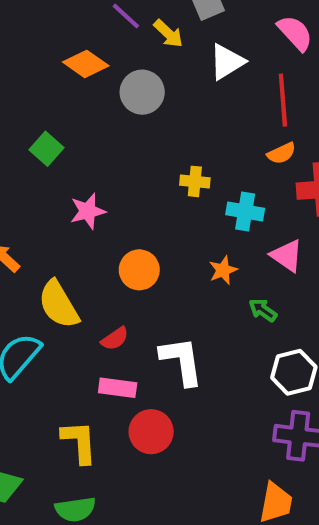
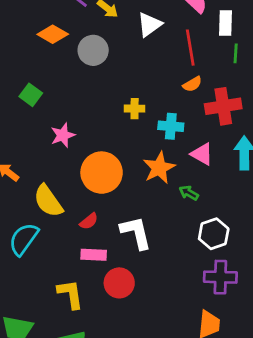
orange circle: (139, 270) -> (102, 173), size x1.5
orange star: (223, 270) -> (159, 168), size x1.6

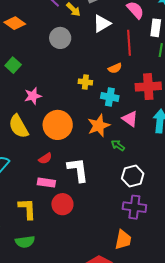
orange diamond: (53, 34) -> (15, 23), moved
orange semicircle: (192, 84) -> (115, 68), moved
yellow semicircle: (48, 201) -> (19, 126), moved

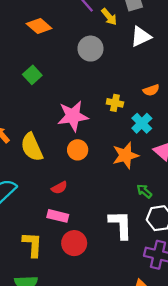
pink star: (33, 96) -> (73, 116), moved, size x1.5
cyan cross: (110, 97) -> (142, 123), turned 30
orange circle: (58, 125) -> (78, 150), size x0.6
green arrow: (118, 145) -> (144, 191), moved
white L-shape: (78, 170) -> (121, 225), moved

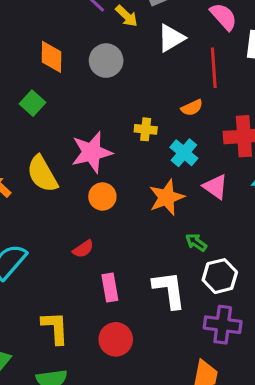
orange diamond: (39, 26) -> (51, 57), moved, turned 55
yellow semicircle: (32, 147) -> (42, 174), moved
pink rectangle: (58, 216) -> (110, 288), moved, turned 72
red circle: (74, 243) -> (116, 339), moved

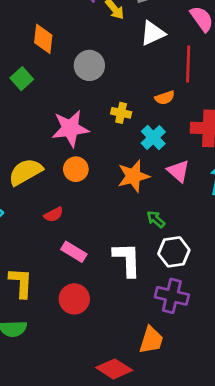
gray circle: (106, 61) -> (89, 65), moved
yellow semicircle: (42, 174) -> (25, 172), moved, turned 84
pink rectangle: (110, 288) -> (74, 252), turned -55

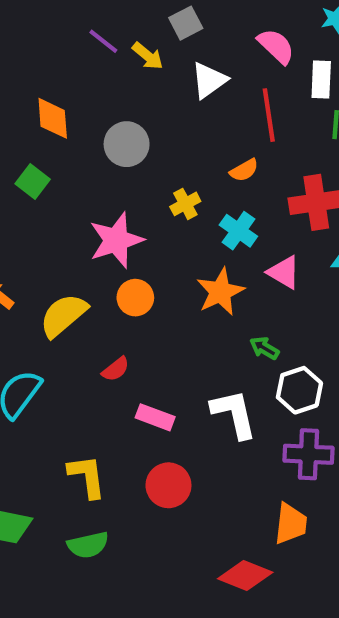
yellow cross: (121, 113) -> (185, 204), turned -30

